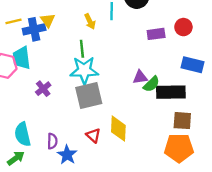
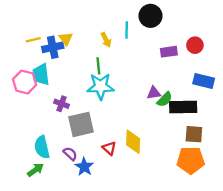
purple cross: (43, 89) -> (61, 104), turned -32
gray square: (89, 96) -> (81, 124), moved
purple semicircle: (52, 141) -> (70, 154), turned -48

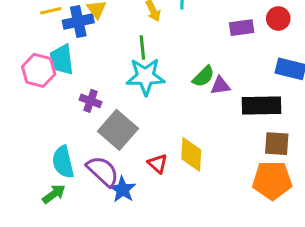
green semicircle: (165, 99) -> (203, 76), moved
gray square: (81, 124) -> (118, 130), turned -36
purple semicircle: (70, 154) -> (103, 171), size x1.6

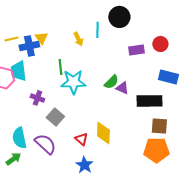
green line: (142, 47) -> (60, 67), moved
purple triangle: (220, 86) -> (122, 88), turned 32
gray square: (118, 130) -> (55, 117), size x0.7
blue star: (123, 189) -> (84, 165), moved

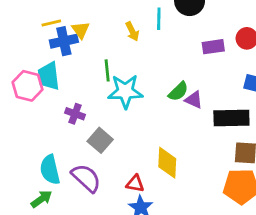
yellow line: (11, 39) -> (51, 23), moved
red triangle: (81, 139) -> (135, 184), moved, turned -32

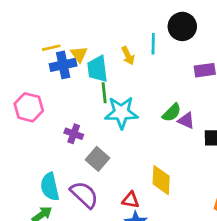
cyan trapezoid: (49, 76) -> (98, 69), moved

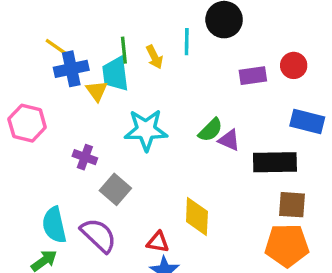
yellow line: (51, 48) -> (56, 47), turned 48
yellow triangle: (79, 54) -> (97, 91), moved
green line: (104, 93) -> (124, 50), moved

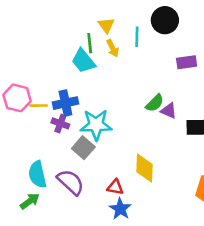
yellow line: (56, 47) -> (39, 106), moved, turned -36
blue cross: (71, 69) -> (65, 103), moved
cyan trapezoid: (115, 74) -> (83, 61), turned -32
yellow triangle: (97, 91) -> (106, 25), moved
cyan star: (146, 130) -> (96, 125), moved

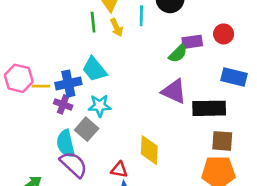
cyan trapezoid: (83, 61) -> (94, 69), moved
green semicircle: (155, 103) -> (178, 54), moved
purple triangle: (169, 111) -> (174, 91), size x1.5
cyan star: (96, 125) -> (100, 106), size x0.7
cyan semicircle: (37, 174) -> (66, 144), moved

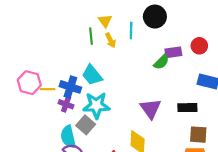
blue cross: (68, 84) -> (70, 87), turned 30
purple triangle: (174, 91) -> (151, 109), moved, turned 30
cyan star: (100, 106) -> (96, 105), size x1.4
black rectangle: (209, 108) -> (187, 108), size x0.7

